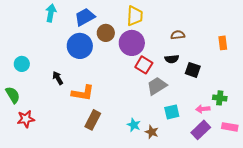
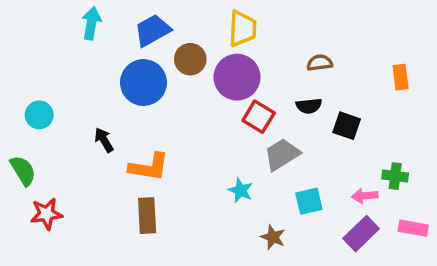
brown rectangle: (93, 120) -> (147, 216), moved, turned -30
cyan star: (134, 125) -> (241, 190), moved

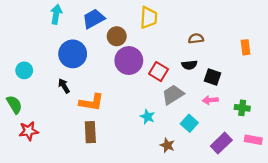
purple circle: (237, 77) -> (129, 61), moved
blue circle: (143, 83) -> (73, 54), moved
pink arrow: (365, 196) -> (210, 100), moved
cyan square: (309, 201) -> (189, 123), turned -35

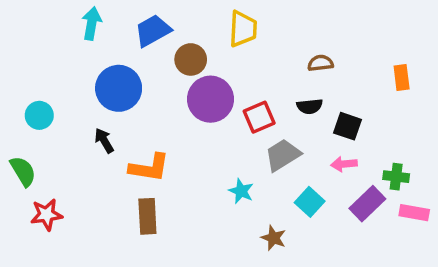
red square: (159, 72) -> (259, 117), turned 36
pink rectangle: (253, 140) -> (414, 213), moved
purple rectangle: (221, 143) -> (367, 204), moved

